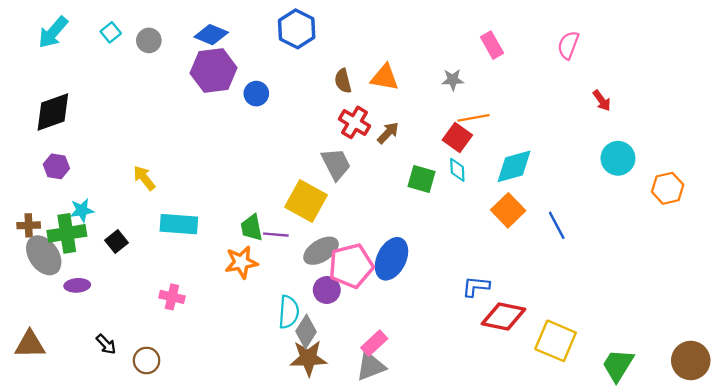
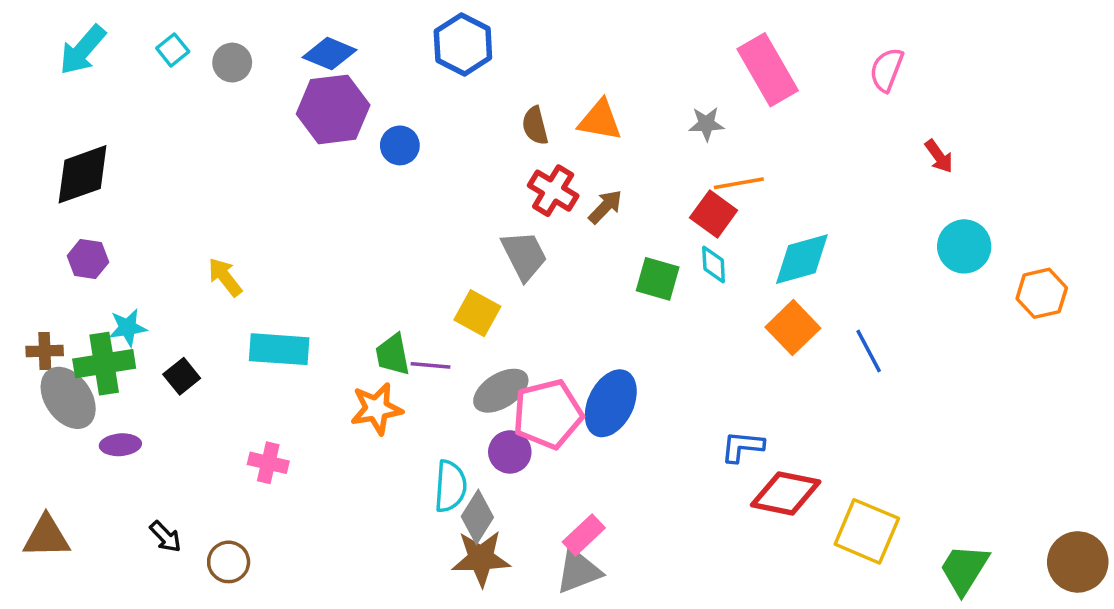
pink rectangle: (492, 45) -> (768, 70), size x1.6
yellow square: (306, 201) -> (477, 313), size x0.7

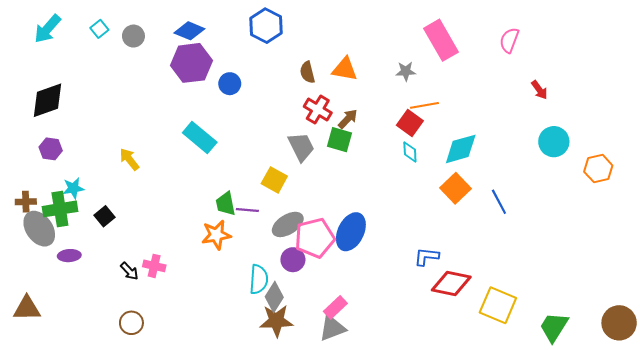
green square: (658, 279) -> (340, 140), moved
cyan rectangle: (279, 349) -> (200, 138), moved, turned 36
black arrow: (165, 537) -> (129, 271), moved

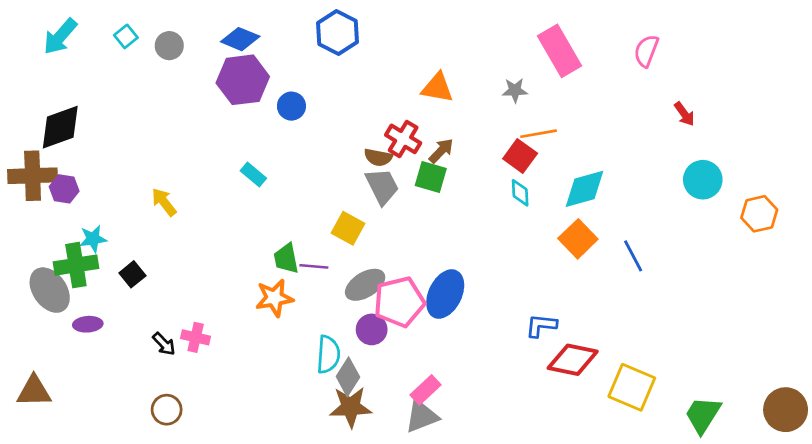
brown semicircle: (307, 72) -> (378, 157), moved, turned -65
cyan rectangle: (200, 138) -> (253, 174), size x0.6
brown cross: (26, 202) -> (33, 176), moved, size x1.8

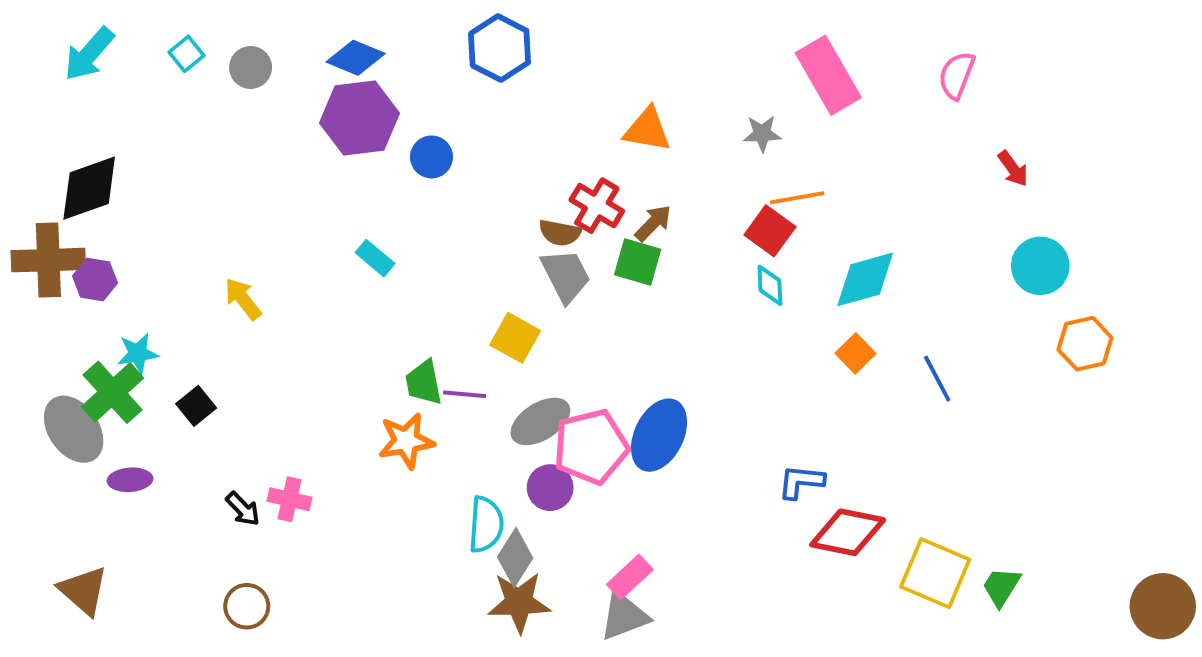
orange hexagon: (759, 214) -> (1085, 344), moved
orange square: (578, 239) -> (855, 353), size x0.7
green cross: (76, 265) -> (113, 392), turned -33
brown triangle: (34, 391) -> (83, 591), moved, turned 42
green trapezoid: (703, 415) -> (1001, 587), moved, size x0.7

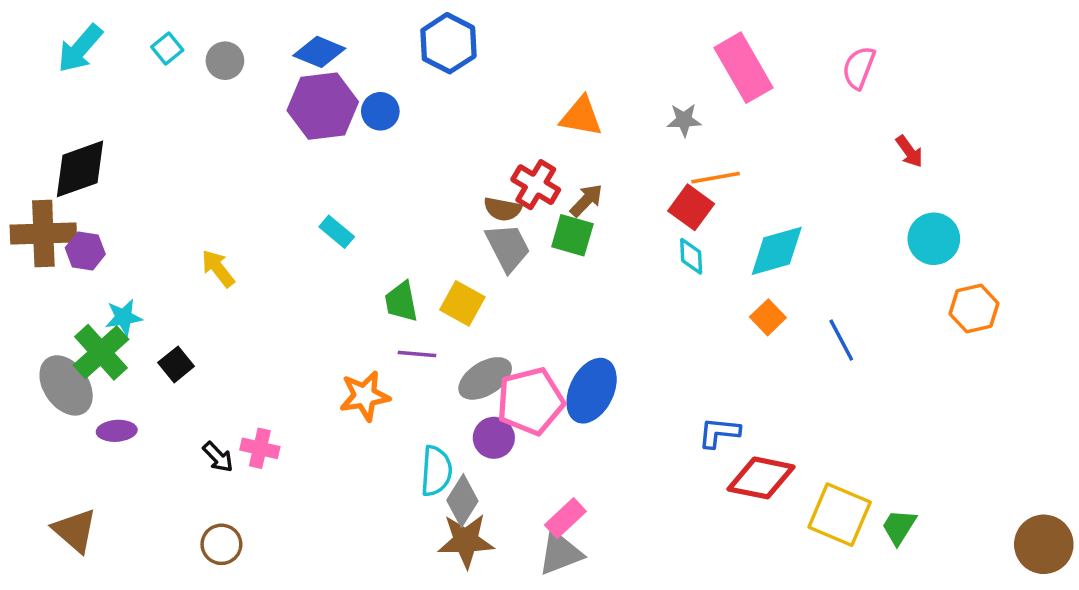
blue circle: (431, 157) -> (380, 111), moved
green trapezoid: (424, 383) -> (401, 302), moved

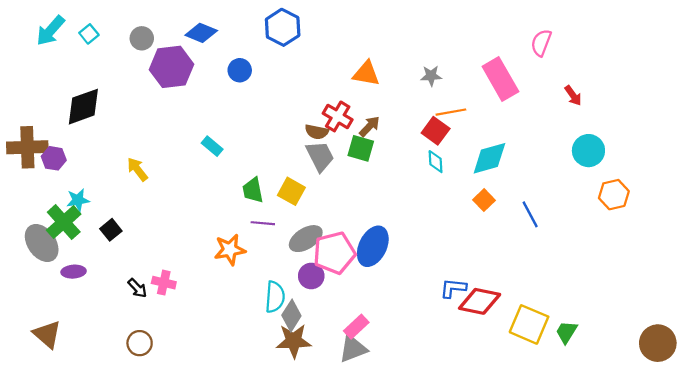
cyan square: (167, 48) -> (89, 34), moved
pink rectangle: (744, 68) -> (500, 79), moved
purple hexagon: (323, 106) -> (171, 67), moved
black diamond: (80, 169) -> (83, 107), moved
blue L-shape: (719, 433) -> (453, 288), moved

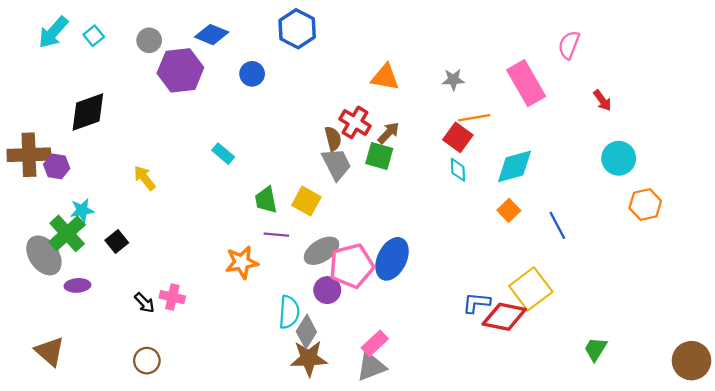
brown semicircle: (317, 132) -> (333, 139), turned -115
yellow square: (529, 324) -> (531, 289), moved, turned 30

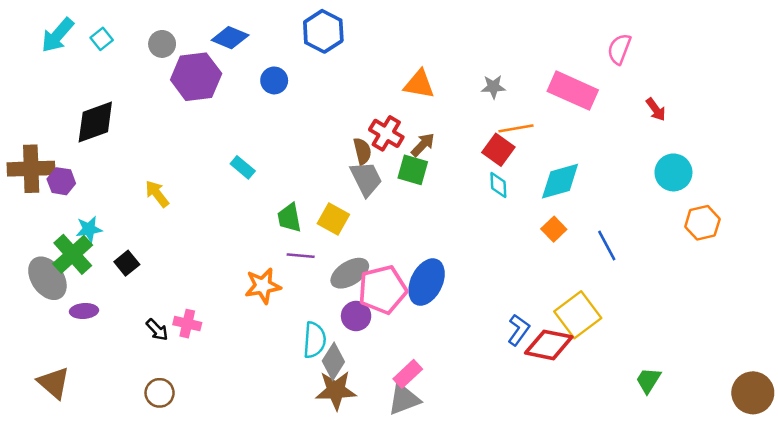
pink rectangle: (526, 83) -> (573, 91), turned -36
blue L-shape: (476, 303) -> (519, 330), turned 120

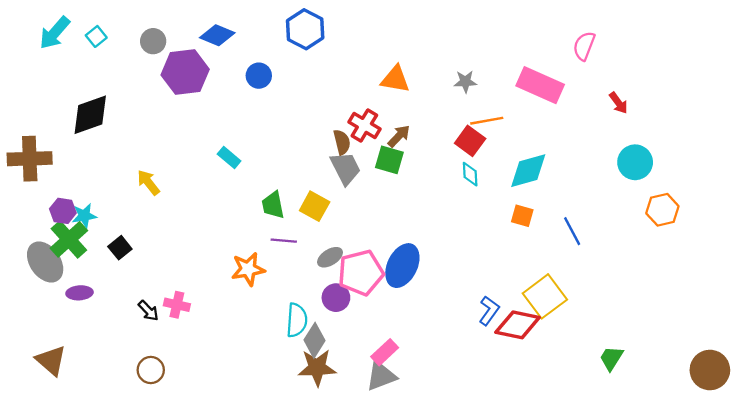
purple hexagon: (61, 181) -> (63, 211), moved
orange square: (554, 229) -> (522, 216), turned -30
gray ellipse: (350, 273) -> (330, 257), size x0.7

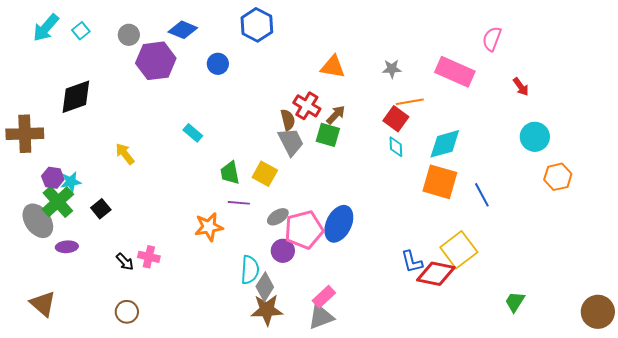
orange square: (522, 216) -> (440, 182), size x1.8
blue L-shape: (489, 311) -> (412, 262), turned 130

